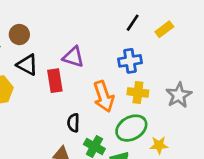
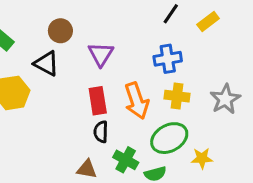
brown circle: (19, 35) -> (60, 31), moved
purple triangle: (73, 57) -> (101, 54), turned 45
red rectangle: (55, 81) -> (98, 101), moved

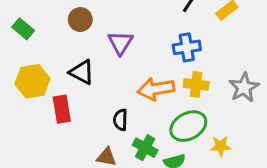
black triangle: (46, 63) -> (82, 72), moved
red rectangle: (98, 101) -> (62, 109), moved
orange arrow: (137, 101) -> (156, 89), turned 99

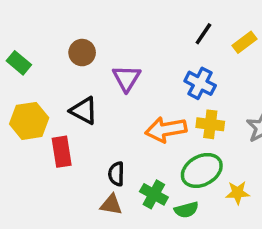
blue cross: (187, 47) -> (200, 83), turned 36
black semicircle: (120, 120) -> (116, 174), moved

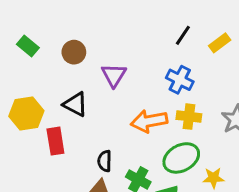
green rectangle: (19, 63) -> (28, 46), moved

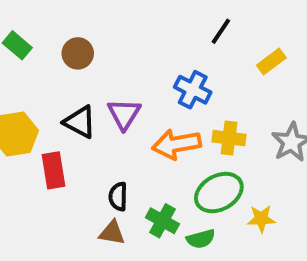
yellow rectangle: (220, 43) -> (271, 61), moved
purple triangle: (114, 75) -> (124, 114), moved
blue cross: (180, 80) -> (193, 90), moved

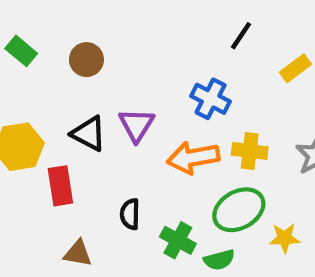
brown triangle: (112, 233) -> (78, 253), moved

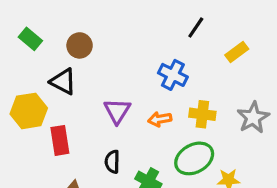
purple triangle: (137, 125) -> (117, 111), moved
black triangle: (89, 134) -> (63, 81), moved
orange arrow: (193, 158) -> (160, 119), size x0.6

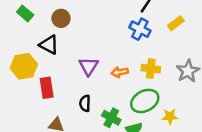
blue cross: (173, 75) -> (140, 29), moved

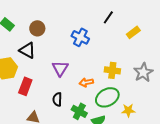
blue cross: (140, 29) -> (80, 37), moved
orange arrow: (120, 72) -> (86, 82), moved
red rectangle: (47, 88) -> (25, 86), turned 30

